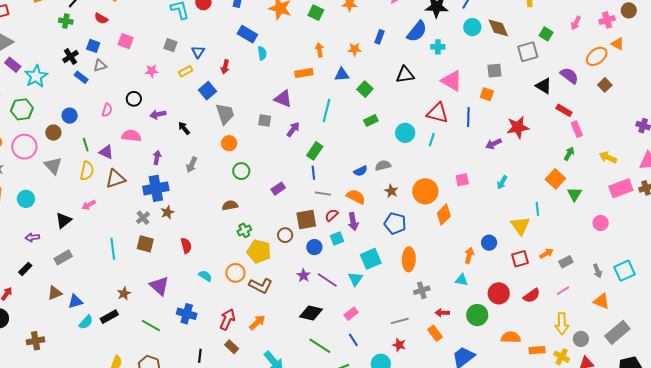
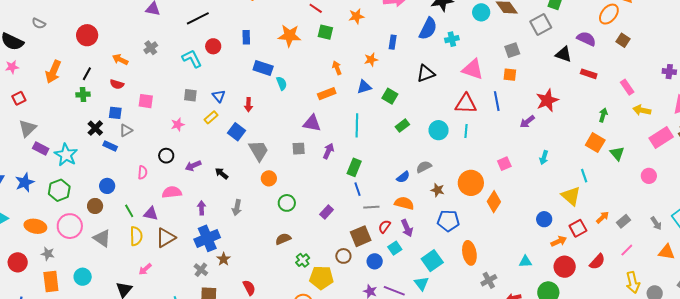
pink rectangle: (577, 129) -> (627, 87), moved
orange arrow: (469, 255) -> (559, 241), moved, turned 63

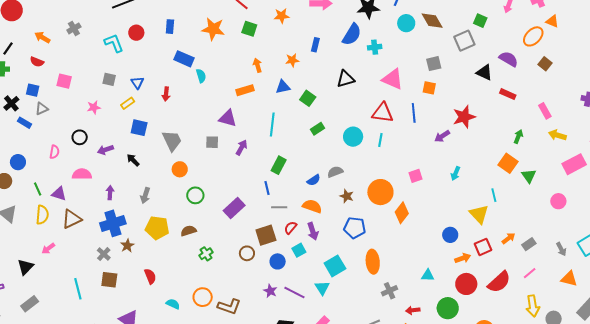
blue square: (236, 132) -> (139, 128), moved, turned -30
green rectangle: (354, 167) -> (279, 165), moved
purple rectangle: (327, 212) -> (234, 208), size x1.5
red semicircle: (597, 262) -> (499, 282), size x1.4
yellow pentagon: (321, 278) -> (157, 228), moved

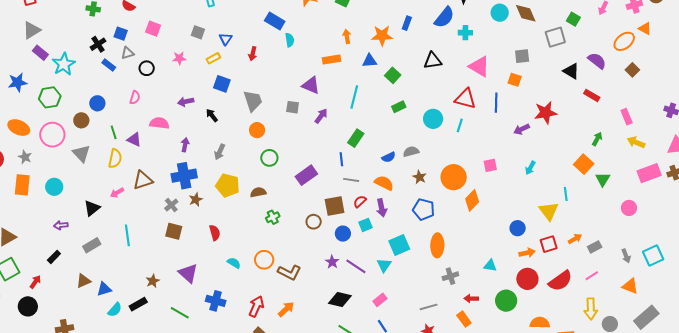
orange star: (292, 60) -> (382, 36), size x1.5
black circle: (80, 137) -> (147, 68), moved
brown triangle: (72, 219) -> (143, 180), moved
cyan line: (78, 289) -> (127, 235), moved

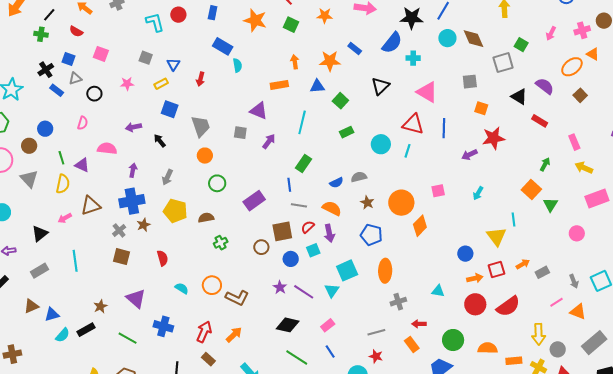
blue rectangle: (407, 23) -> (355, 48), turned -72
black triangle: (433, 61) -> (380, 86), turned -36
orange square: (515, 80) -> (481, 108), moved
pink line: (592, 276) -> (557, 302), moved
green circle: (506, 301) -> (453, 340), moved

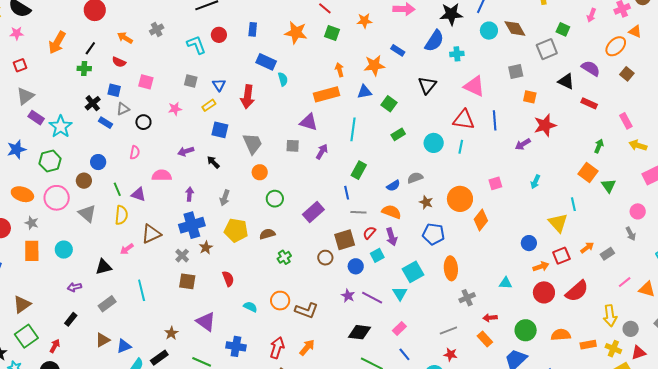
red arrow: (200, 79) -> (248, 97), size x1.6
orange rectangle: (279, 85) -> (326, 94), size x1.4
black triangle: (40, 234) -> (104, 267), turned 30
gray arrow: (574, 281) -> (631, 234), moved

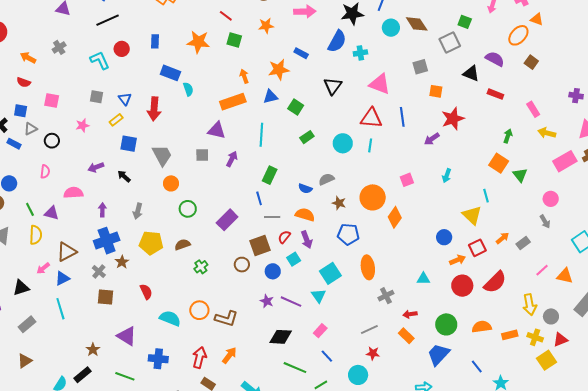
blue semicircle: (393, 186) -> (305, 188), turned 56
cyan semicircle: (250, 307) -> (170, 318), size x1.5
blue triangle: (124, 346) -> (62, 278), moved

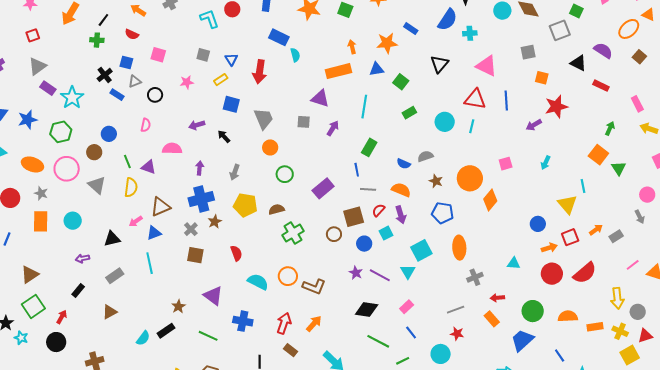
green cross: (201, 267) -> (293, 233), size x1.5

